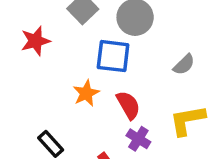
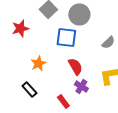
orange star: (86, 93) -> (38, 64), moved

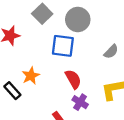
black rectangle: (29, 90) -> (12, 91), moved

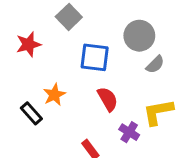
gray circle: (78, 19) -> (139, 36), moved
purple cross: (80, 102) -> (129, 132), moved

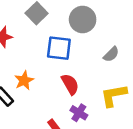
gray circle: (139, 36) -> (83, 19), moved
purple cross: (129, 132) -> (79, 113), moved

